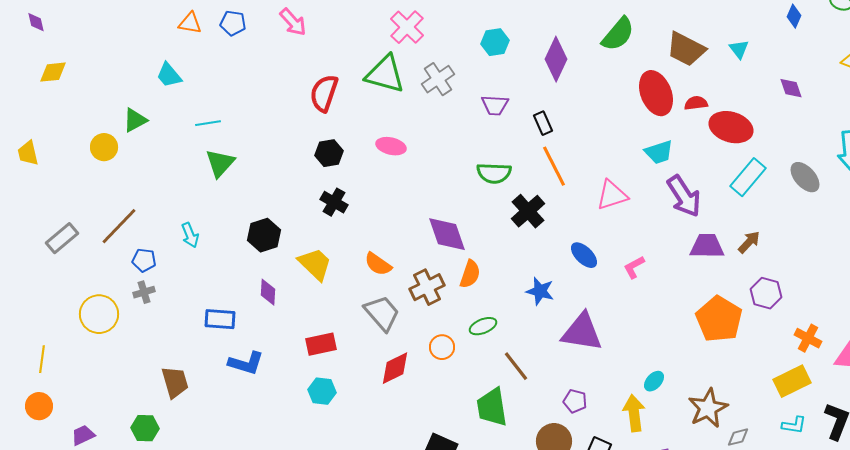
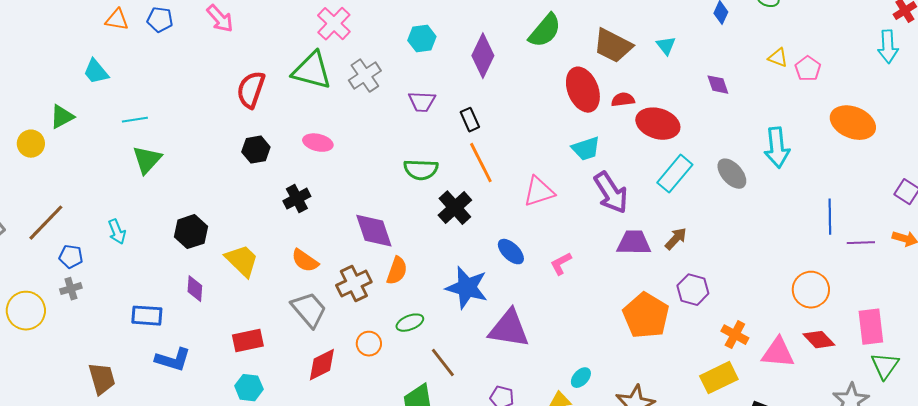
black cross: (334, 202) -> (297, 199), moved, turned 32
blue star: (540, 291) -> (467, 288), size x1.5

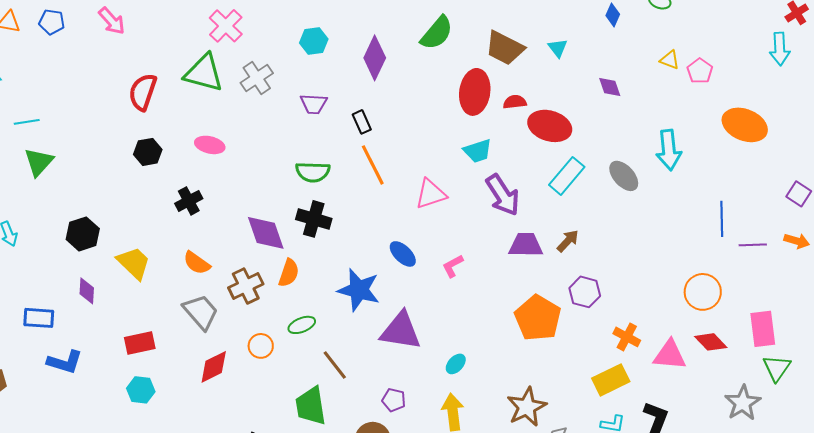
red ellipse: (583, 90) -> (475, 92), turned 30
black cross: (455, 208) -> (314, 219), moved, turned -32
cyan ellipse: (581, 378) -> (456, 364), moved

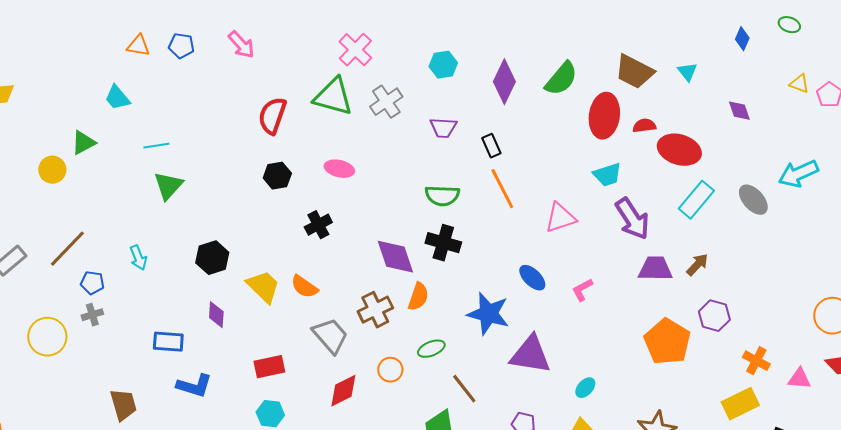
green semicircle: (437, 33) -> (561, 79), moved
cyan arrow: (669, 150) -> (798, 174), turned 72
orange semicircle: (197, 263) -> (304, 287), moved
pink triangle: (670, 355) -> (799, 379), size x0.7

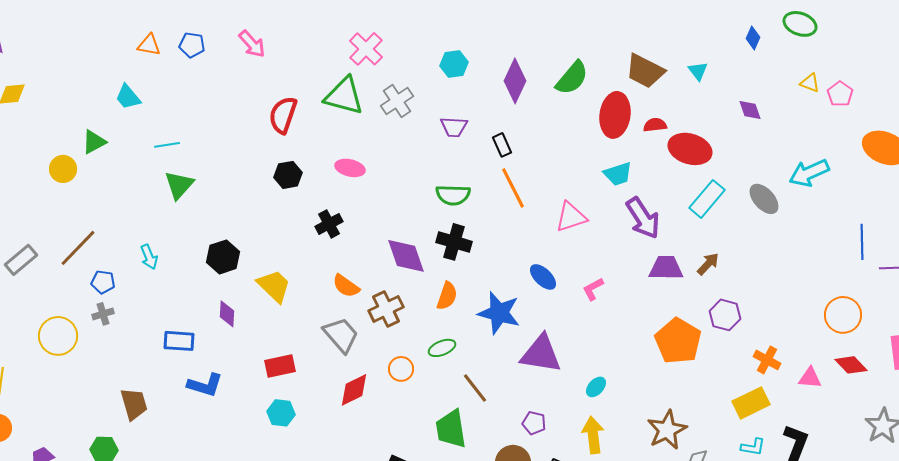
green ellipse: (789, 25) -> (800, 24), size x1.5
orange semicircle: (304, 287) -> (346, 286), moved
orange semicircle: (418, 297) -> (447, 296), moved

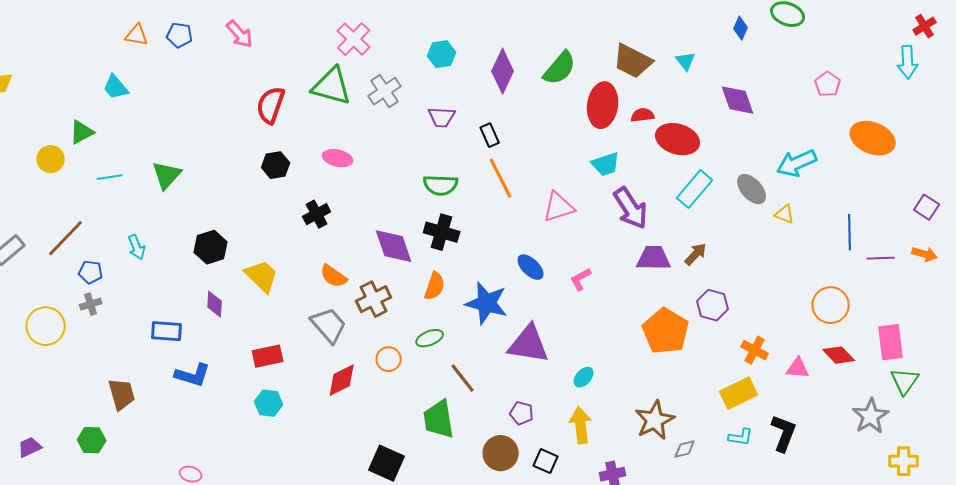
yellow triangle: (810, 83) -> (785, 214), moved
purple diamond: (750, 110) -> (738, 100), size x1.5
cyan line: (167, 145) -> (110, 177), moved

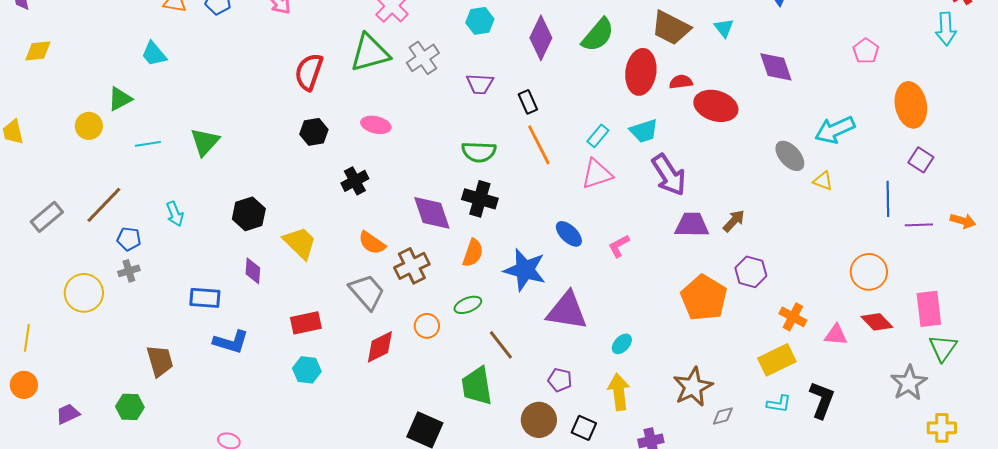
green triangle: (332, 86) -> (370, 53), turned -30
orange ellipse: (873, 138) -> (911, 105), turned 57
cyan rectangle: (695, 189) -> (598, 136), moved, size x0.6
purple square: (927, 207) -> (921, 160), moved

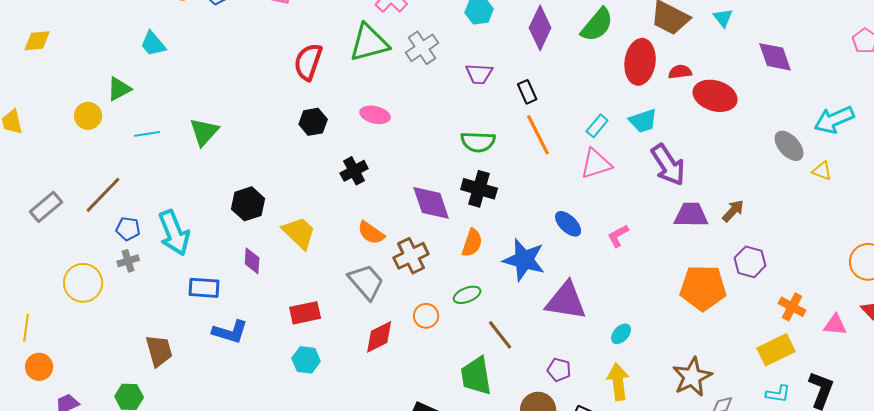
cyan arrow: (175, 214) -> (174, 233), moved, size x1.8
orange pentagon: (704, 298) -> (703, 288), turned -30
orange circle: (24, 385) -> (39, 367), moved

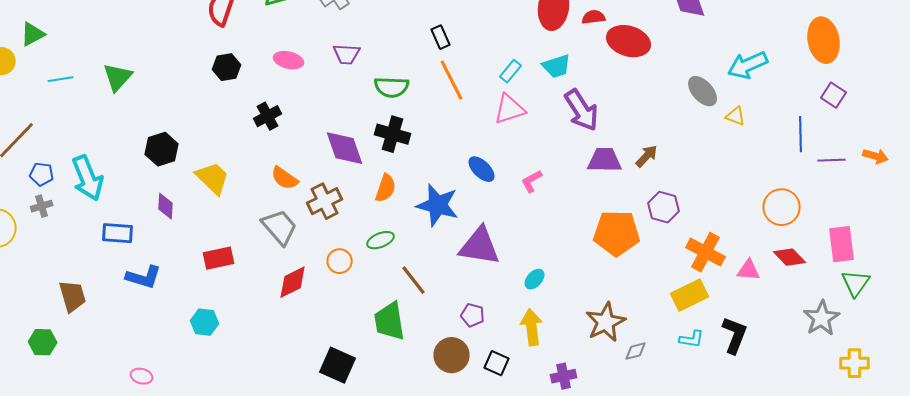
purple trapezoid: (479, 74) -> (347, 54), moved
orange cross: (792, 307) -> (706, 252), size x1.4
cyan hexagon: (306, 360) -> (205, 322), moved

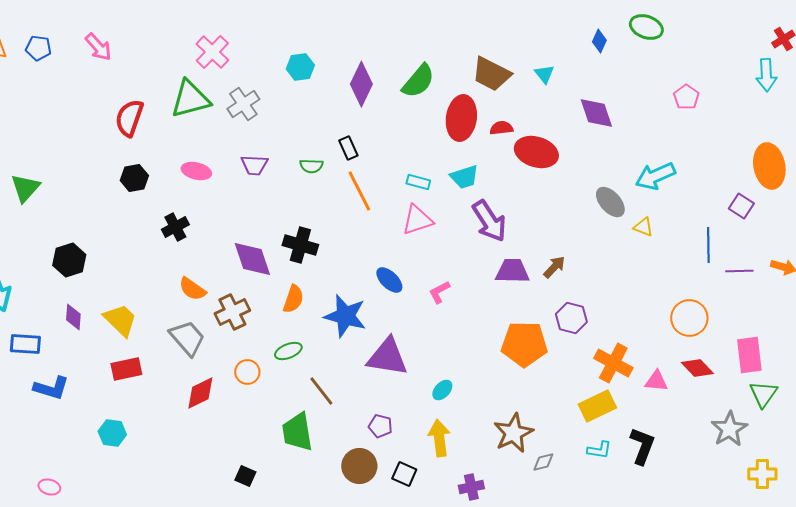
orange ellipse: (824, 40) -> (769, 166), moved
cyan rectangle: (511, 71) -> (418, 182), turned 65
green semicircle: (392, 87) -> (311, 166), moved, size x0.7
yellow trapezoid: (213, 178) -> (120, 320), moved
black square: (338, 365) -> (245, 476), size x0.6

